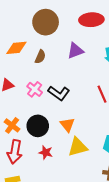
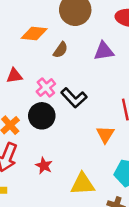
orange triangle: (67, 125) -> (105, 134), moved
black circle: (38, 126) -> (42, 116), moved
yellow triangle: (78, 147) -> (83, 184), moved

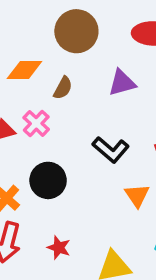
pink cross: (46, 88) -> (36, 123), moved
black L-shape: (74, 98) -> (111, 150), moved

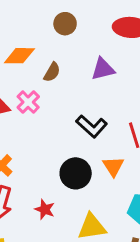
brown circle: (76, 31) -> (65, 24), size x0.6
black circle: (48, 180) -> (76, 173), moved

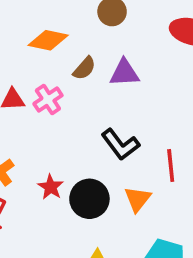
purple triangle: (103, 69) -> (124, 73), moved
red star: (45, 209) -> (51, 187), moved

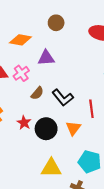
brown semicircle: (84, 68) -> (37, 93), moved
purple triangle: (124, 73) -> (46, 58), moved

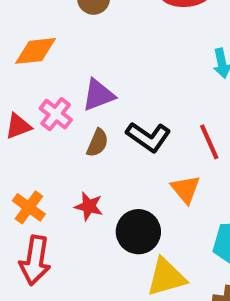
purple triangle: (46, 58) -> (98, 95), moved
black circle: (46, 129) -> (138, 232), moved

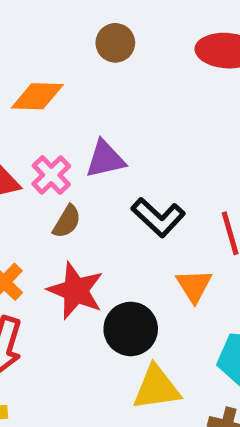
brown semicircle: (98, 143) -> (67, 222), moved
red star: (89, 206) -> (76, 291), size x1.6

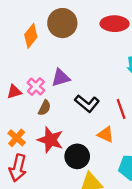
brown circle: (115, 43) -> (62, 23), size x1.6
orange diamond: (37, 96) -> (31, 36), moved, turned -50
orange triangle: (194, 286) -> (106, 134), turned -30

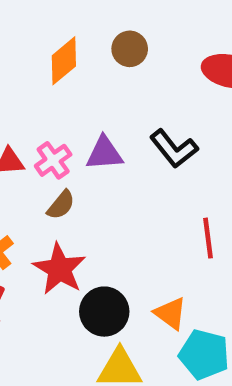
brown circle: (62, 23) -> (130, 49), size x0.6
black L-shape: (87, 103) -> (174, 149), moved
orange triangle: (106, 134) -> (171, 313), moved

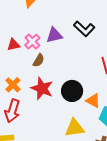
black circle: (104, 312) -> (72, 91), moved

